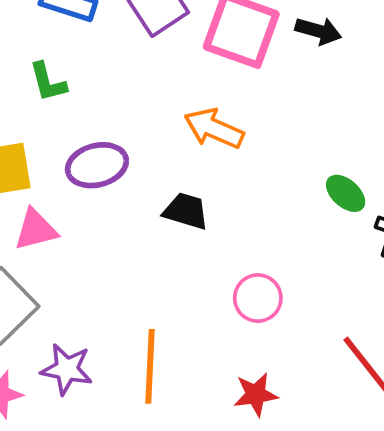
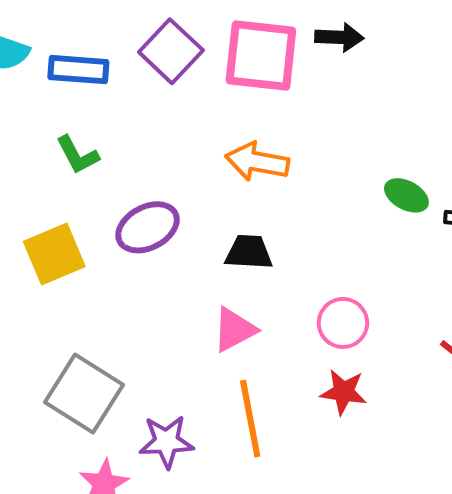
pink triangle: (36, 230) -> (234, 330), moved
red star: (256, 394) -> (343, 392), moved, turned 30

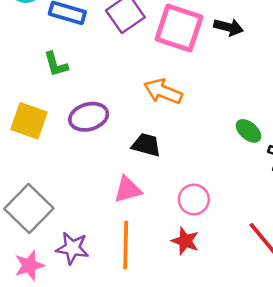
yellow square: (54, 254) -> (29, 121), turned 30

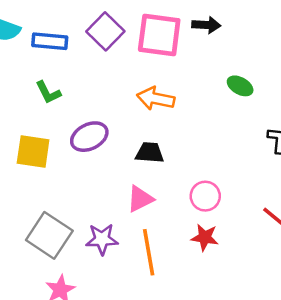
green ellipse: (248, 131) -> (240, 86), moved
purple star: (72, 248) -> (102, 239), moved

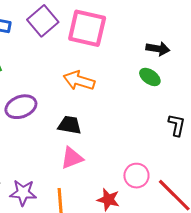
black arrow: (206, 25) -> (158, 49), moved
pink circle: (205, 196) -> (136, 176), moved
pink triangle: (140, 199) -> (72, 158), moved

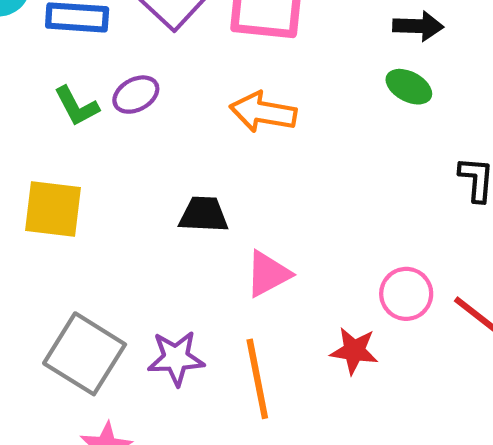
purple ellipse: (21, 107) -> (136, 95), moved, size x0.7
black trapezoid: (70, 125) -> (204, 214), moved

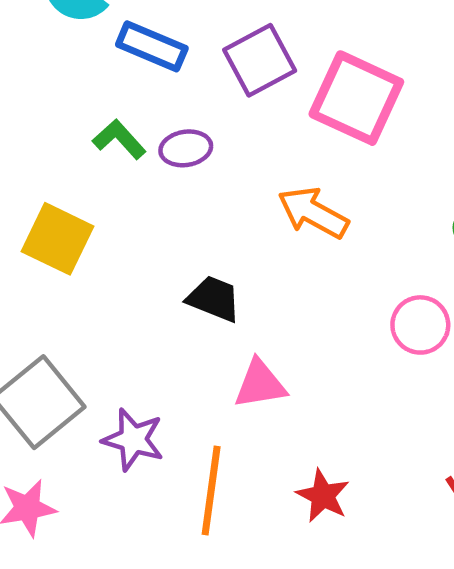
green L-shape: (77, 106) -> (119, 139), turned 147
pink circle: (406, 294) -> (420, 325), moved

